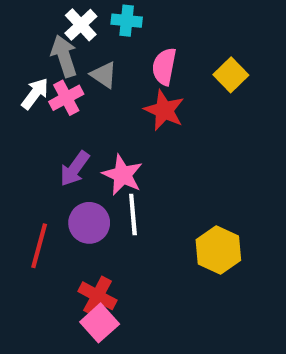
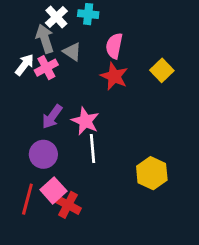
yellow square: (231, 75) -> (162, 70), moved
purple circle: (89, 223) -> (43, 154), moved
red line: (39, 246) -> (27, 199), moved
pink square: (100, 323) -> (53, 190), moved

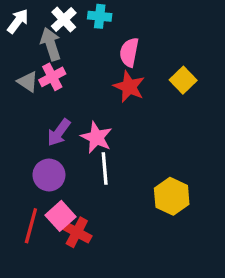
gray triangle: (72, 52) -> (28, 82), moved
white arrow: (25, 65) -> (18, 21), moved

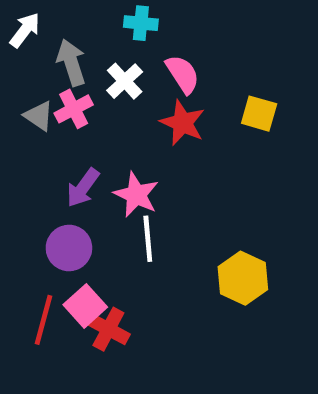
white cross: (64, 20) -> (125, 81), moved
pink semicircle: (129, 52) -> (183, 74), turned 136
yellow square: (183, 80) -> (259, 114), turned -30

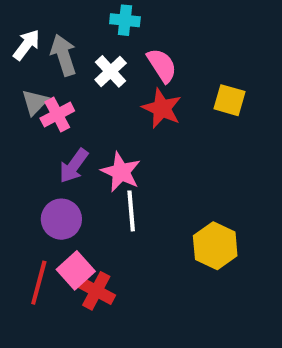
white arrow: (25, 30) -> (27, 45), moved
pink cross: (74, 109) -> (57, 115), moved
gray triangle: (39, 116) -> (35, 102), turned 40

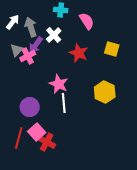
pink semicircle: (162, 65) -> (87, 21), moved
purple arrow: (74, 166) -> (36, 45), moved
yellow hexagon: (215, 246) -> (105, 92), moved

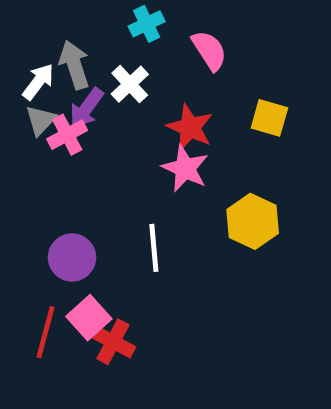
cyan cross: (61, 10) -> (147, 24), turned -32
white arrow: (13, 22) -> (38, 82), moved
pink star: (59, 84) -> (185, 168), moved

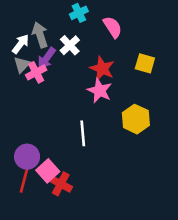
purple circle: (72, 257) -> (27, 157), moved

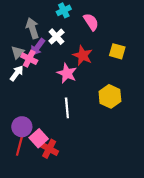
white arrow: (21, 44) -> (17, 73), moved
pink cross: (36, 72) -> (29, 59), turned -35
pink star: (100, 91) -> (67, 73), moved

